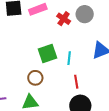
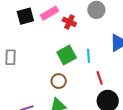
red cross: (64, 19) -> (69, 22), moved

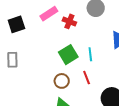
black square: (25, 16) -> (16, 24), moved
red line: (100, 78) -> (87, 78), moved

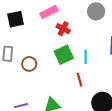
red cross: (69, 21) -> (63, 29), moved
brown circle: (62, 81) -> (29, 64), moved

